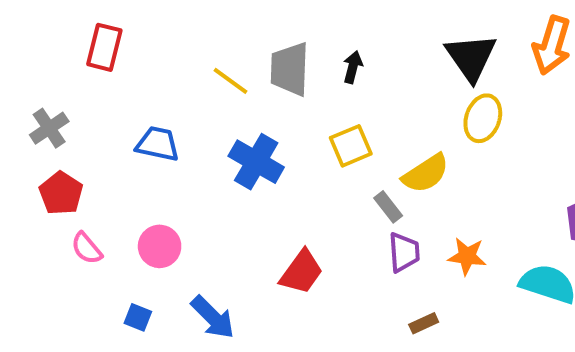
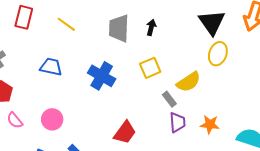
yellow line: (231, 81) -> (66, 24), moved

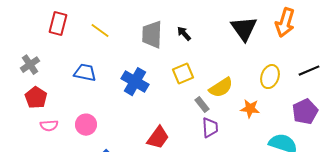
black arrow: (151, 27) -> (184, 34), turned -56
yellow ellipse: (218, 54) -> (270, 77), moved
pink semicircle: (15, 120) -> (49, 126), turned -54
orange star: (210, 124) -> (250, 109), moved

